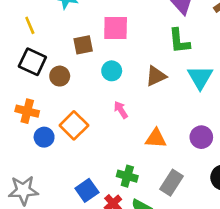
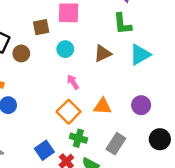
cyan triangle: (200, 77) -> (140, 55), turned 30
orange square: (74, 125) -> (69, 112), moved

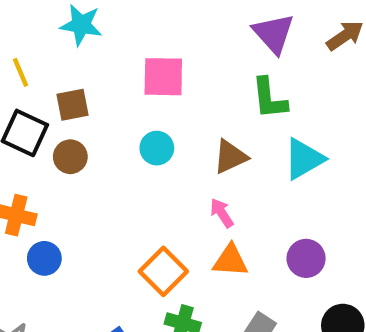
brown square: (41, 27) -> (72, 105), moved
pink arrow: (73, 82) -> (222, 213), moved

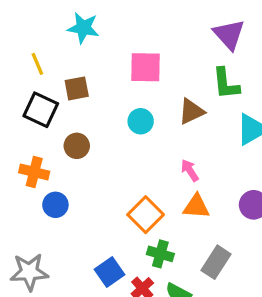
brown circle: (70, 157) -> (77, 146), moved
brown triangle: (230, 157) -> (191, 111), moved

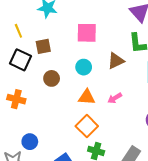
brown circle: (77, 146) -> (52, 78), moved
pink arrow: (190, 170) -> (115, 98), turned -88
blue circle: (55, 205) -> (30, 142), moved
orange triangle: (196, 206) -> (87, 97), moved

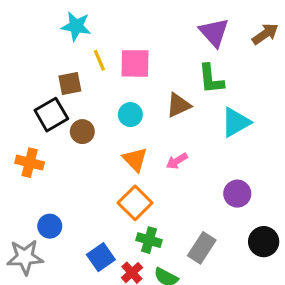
yellow line: (18, 31) -> (99, 60), moved
black square: (20, 60) -> (51, 115), moved, turned 35
orange triangle: (87, 97) -> (135, 159), turned 42

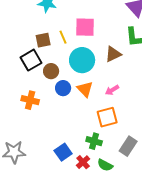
yellow line: (99, 60) -> (63, 37), moved
cyan circle: (130, 115) -> (82, 60), size x1.6
orange cross: (30, 163) -> (30, 100), moved
orange square: (135, 203) -> (107, 117), moved, turned 30
blue circle: (50, 226) -> (63, 88), moved

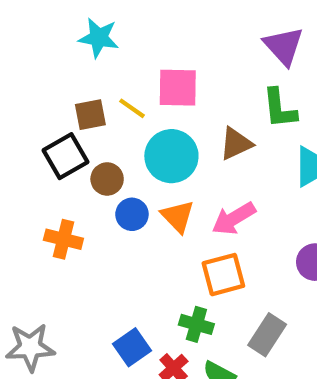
yellow line: (63, 37) -> (132, 108), turned -32
pink arrow: (112, 90) -> (234, 218), size x1.5

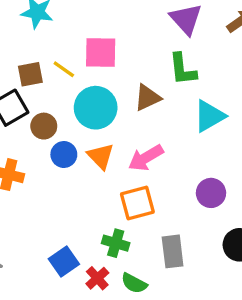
gray rectangle: (267, 335) -> (173, 251), turned -40

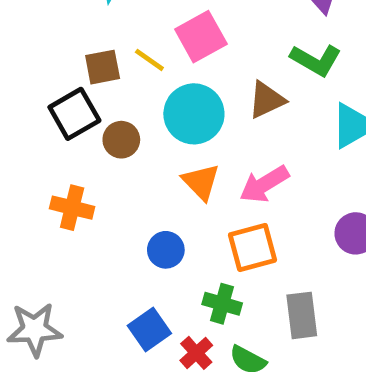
pink square: (101, 52) -> (201, 37), turned -30
green L-shape: (183, 69) -> (316, 60), turned -54
blue circle: (64, 154) -> (166, 250), moved

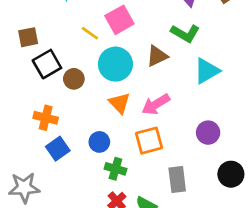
brown square: (103, 67) -> (28, 37), moved
green cross: (222, 304) -> (115, 169), moved
blue square: (149, 329) -> (58, 149), moved

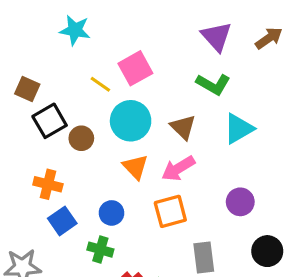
brown square: (28, 37) -> (27, 89), turned 35
brown triangle: (157, 56) -> (183, 127), moved, turned -50
green cross: (115, 169) -> (100, 250), moved

